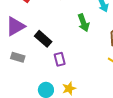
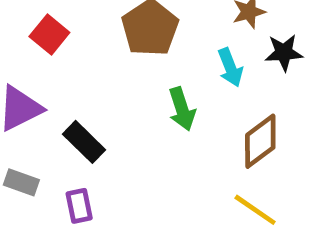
purple rectangle: (60, 59) -> (79, 206), moved

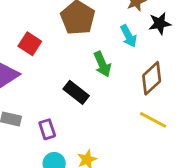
red square: (49, 34) -> (30, 44), moved
black rectangle: (84, 142) -> (76, 92), moved

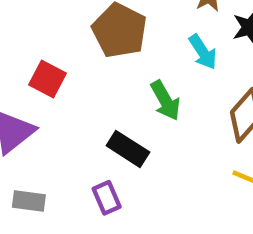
purple rectangle: (47, 129) -> (107, 198), moved

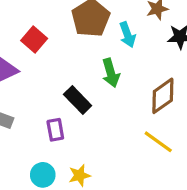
cyan arrow: (203, 52) -> (127, 35), moved

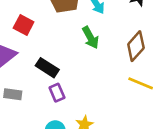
black rectangle: (78, 100) -> (47, 68), moved

